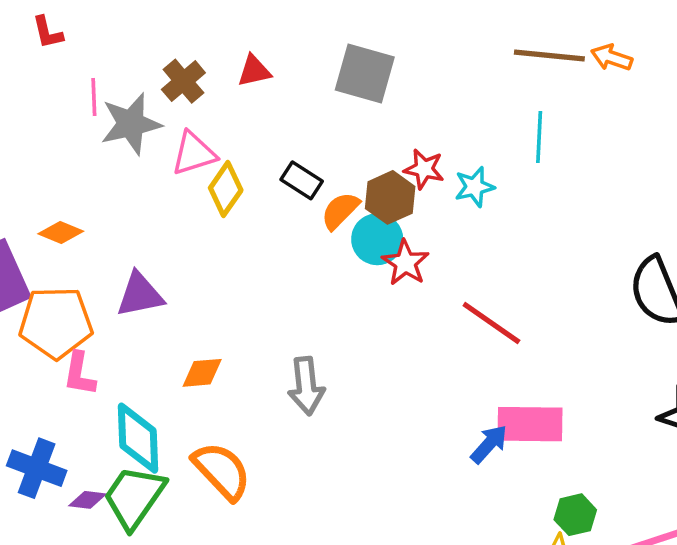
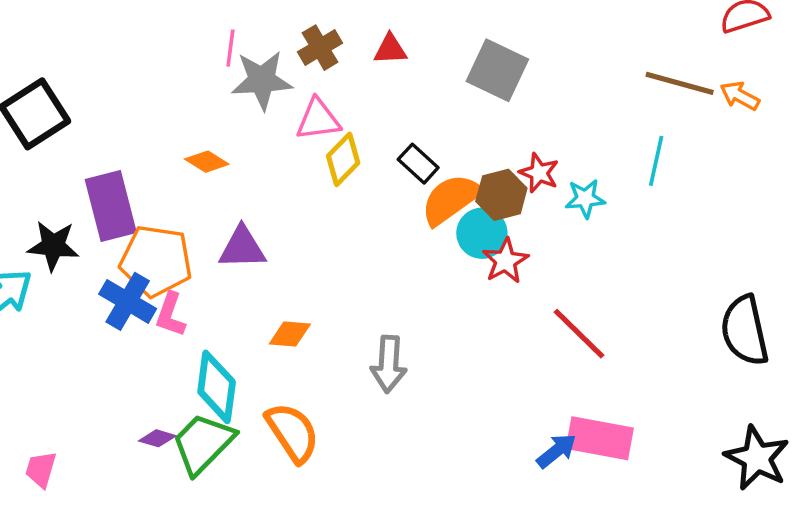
orange semicircle: (340, 211) -> (451, 199), size x1.5
orange diamond: (61, 233) -> (207, 162), moved
blue cross: (37, 468) -> (128, 301), moved

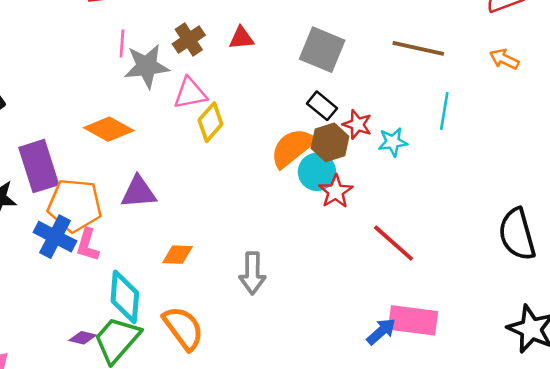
brown line: (680, 83) -> (418, 48), moved
orange diamond: (207, 162) -> (109, 129), size x1.5
black rectangle: (418, 164) -> (322, 106), moved

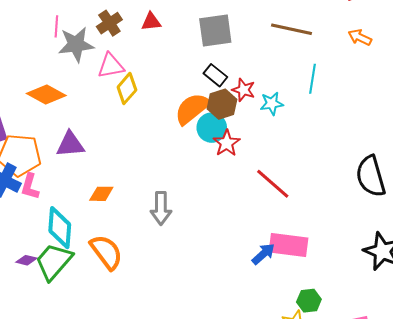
gray square: (322, 50) -> (215, 31), turned -30

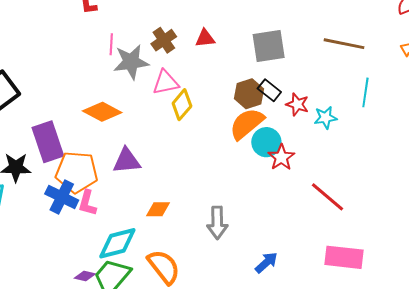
brown hexagon: (222, 104) -> (249, 94), moved
cyan diamond: (60, 228) -> (117, 243), turned 72
blue arrow: (263, 254) -> (266, 263), moved

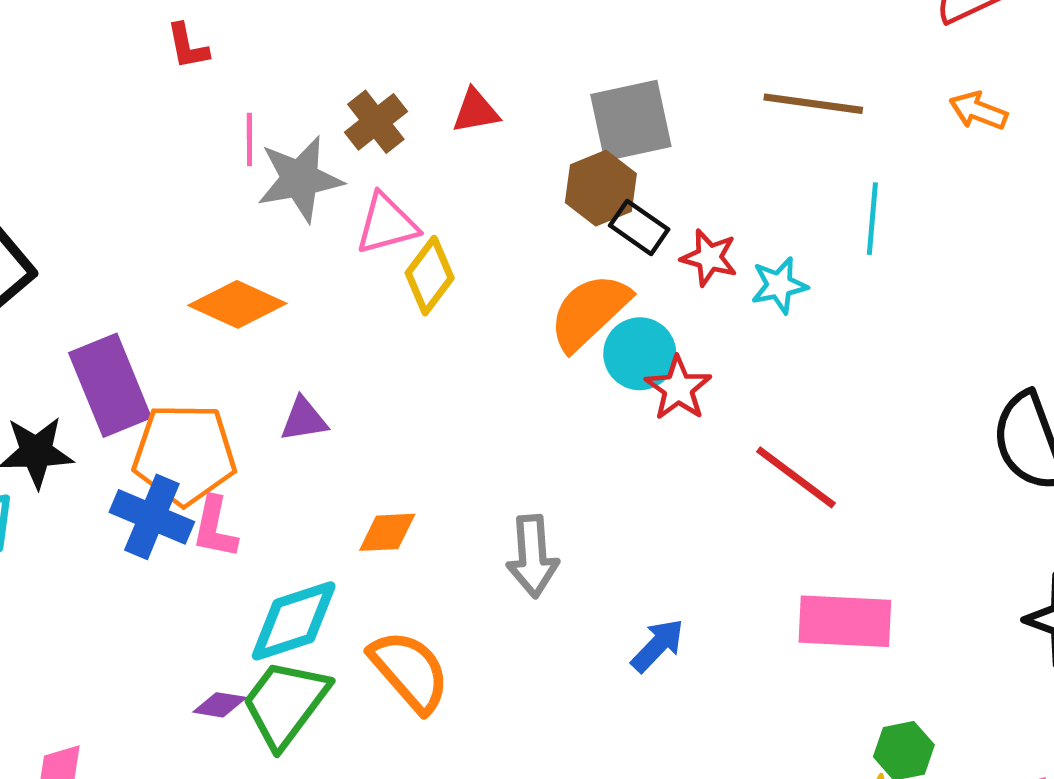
brown hexagon: (249, 94) -> (601, 188), moved
purple triangle: (127, 161) -> (304, 419), size x0.7

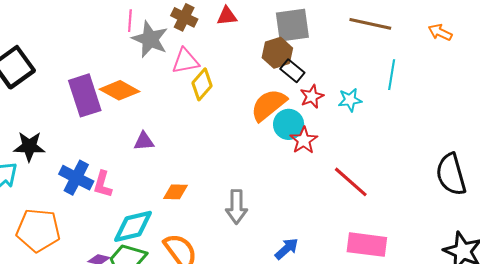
brown cross: (376, 122) -> (184, 17), turned -30
gray star: (300, 179) -> (150, 39), turned 30
red star: (709, 258) -> (312, 96), moved, turned 30
purple rectangle: (110, 385) -> (85, 95), moved
orange pentagon: (184, 454) -> (38, 230), moved

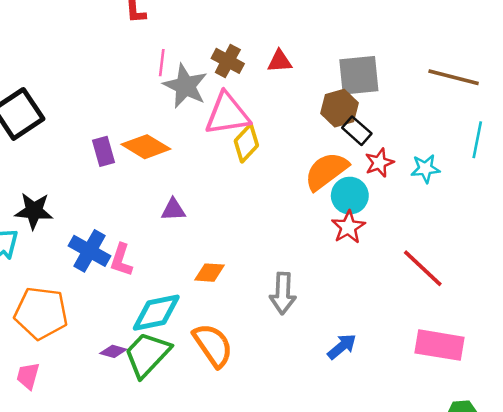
pink triangle: (185, 61) -> (227, 114), size x1.4
purple rectangle: (85, 95) -> (104, 151), size x0.6
red star: (304, 140) -> (348, 227), moved

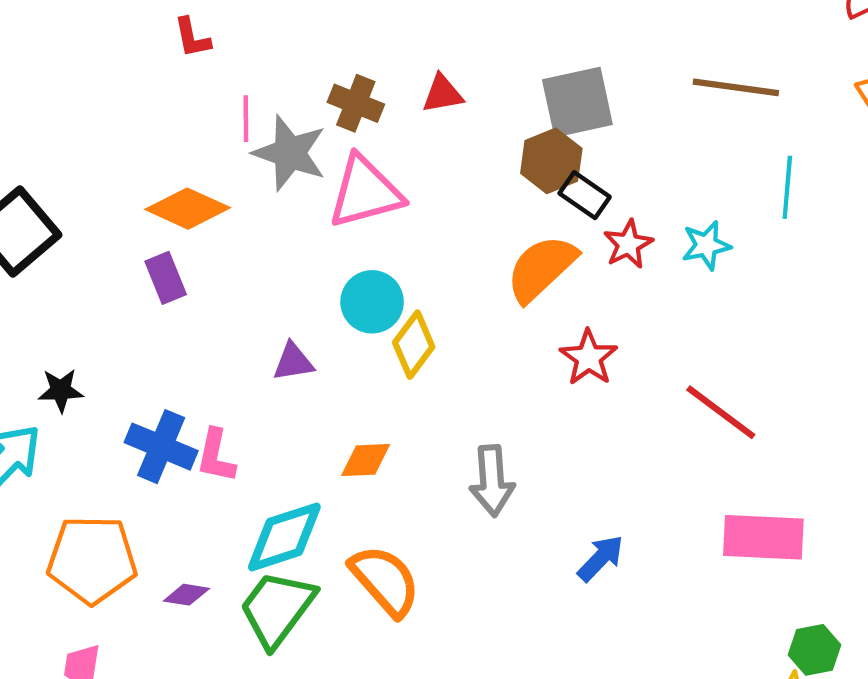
yellow diamond: (246, 143) -> (414, 345), moved
orange diamond: (146, 147) -> (188, 209), moved
cyan circle: (350, 196) -> (372, 302), moved
black star: (34, 211) -> (61, 390), size x0.7
purple diamond: (113, 351) -> (186, 595), moved

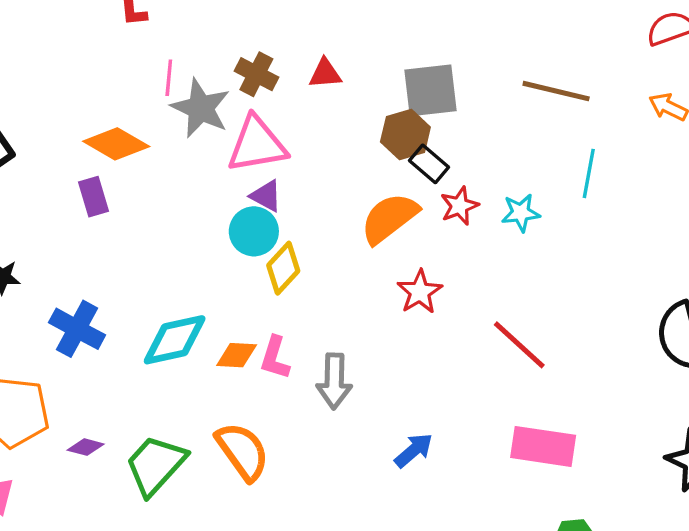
purple triangle: (293, 362) -> (266, 196), moved, turned 32
pink L-shape: (216, 456) -> (275, 358), moved
cyan diamond: (284, 537) -> (175, 340), moved

